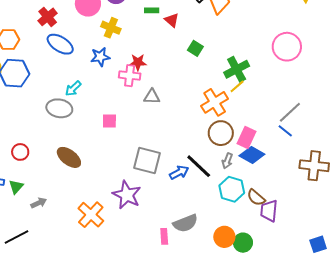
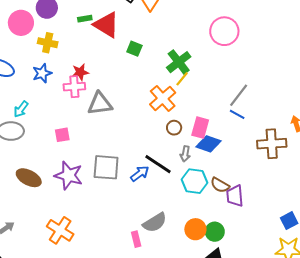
red triangle: (172, 20) -> (106, 25), size x1.8
gray triangle: (152, 97) -> (100, 104), size x1.5
brown circle: (221, 133) -> (174, 128), size x0.6
purple star: (127, 195) -> (69, 175), moved

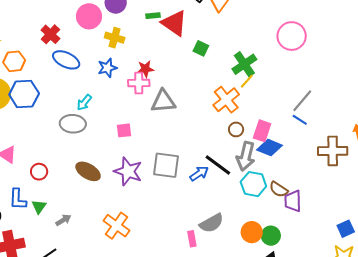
gray arrow: (185, 154) -> (246, 156), size x1.8

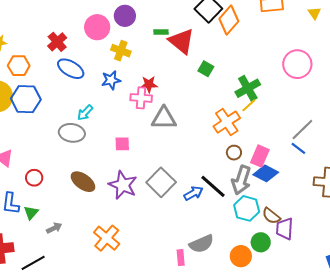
gray square: (166, 165) -> (161, 182), turned 32
green circle: (271, 236) -> (261, 242), moved

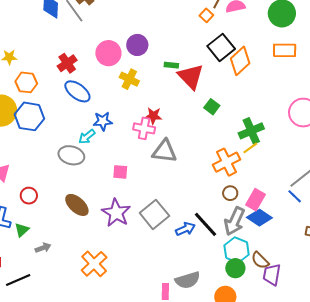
blue star: (111, 80) -> (103, 121), moved
green circle: (261, 242) -> (235, 268), moved

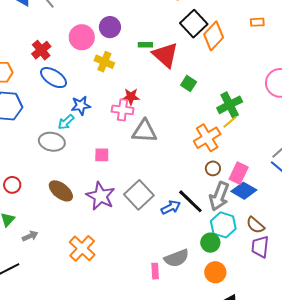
orange rectangle: (285, 50) -> (257, 22), size x0.6
brown semicircle: (260, 260) -> (255, 225), moved
green circle: (235, 268) -> (210, 243), moved

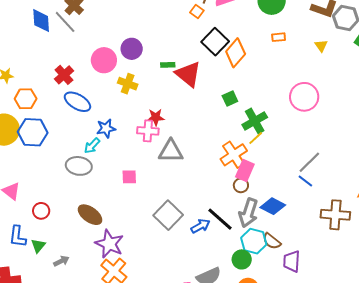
green square: (189, 83) -> (230, 99), moved, turned 35
pink rectangle: (239, 173) -> (245, 171), moved
purple star: (101, 196) -> (109, 244), moved
brown semicircle: (255, 225) -> (272, 241), moved

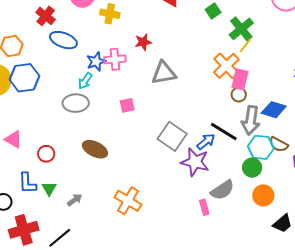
pink cross: (148, 131) -> (115, 59), moved
purple star: (109, 244) -> (195, 162), moved

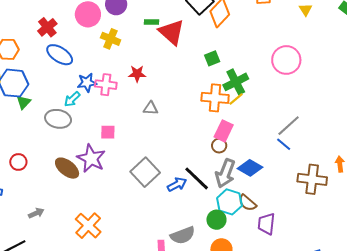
orange cross: (226, 66) -> (215, 98), moved, turned 36
gray triangle: (164, 73) -> (151, 108), size x0.6
purple star: (195, 162) -> (91, 158), moved
green triangle: (49, 189) -> (24, 102), moved

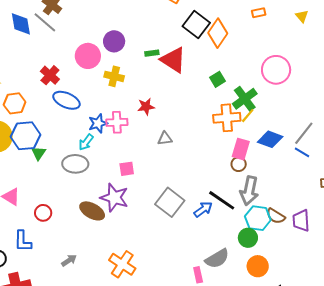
pink circle: (286, 60) -> (276, 70), moved
blue diamond: (250, 168) -> (270, 139), moved
purple trapezoid: (266, 224) -> (301, 221), moved

